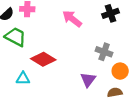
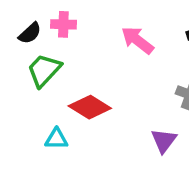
green trapezoid: (15, 37) -> (44, 70), turned -75

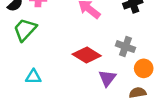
red diamond: (90, 107) -> (87, 55), moved

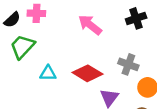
cyan triangle: (33, 77) -> (48, 73), moved

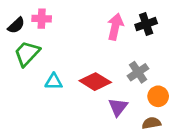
pink arrow: (90, 25) -> (115, 27), moved, turned 65
gray cross: (128, 64) -> (138, 72), turned 36

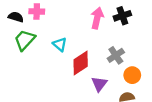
black semicircle: (16, 25) -> (16, 17), turned -120
cyan triangle: (54, 82) -> (60, 44), moved, turned 40
red diamond: (95, 82) -> (81, 63), turned -65

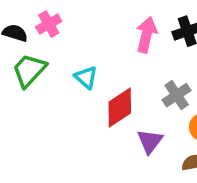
pink cross: (37, 11) -> (49, 24), turned -32

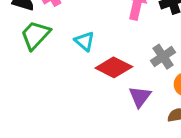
red diamond: (120, 108) -> (114, 67), turned 60

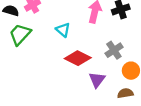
cyan triangle: (85, 41) -> (63, 30), moved

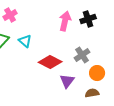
cyan triangle: (63, 30) -> (25, 41), moved

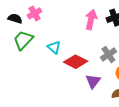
cyan triangle: (25, 41) -> (54, 47), moved

